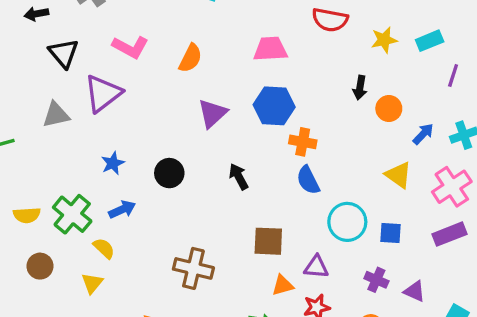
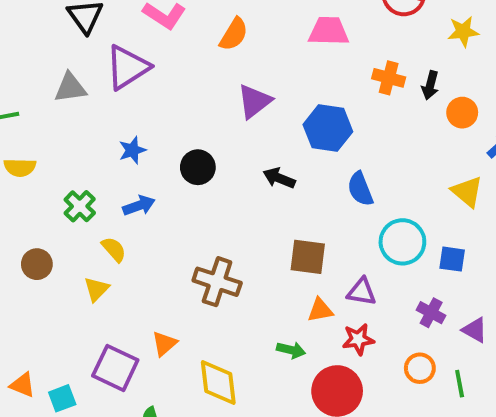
blue hexagon: (274, 106) -> (328, 128), moved
orange cross: (303, 142) -> (389, 78), moved
black arrow: (239, 177) -> (279, 178), turned -44
green cross: (72, 214) -> (80, 206), size x0.7
yellow semicircle: (27, 215) -> (20, 167), moved

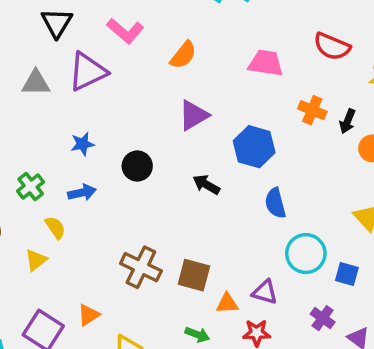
brown square: (308, 257) -> (194, 275), moved

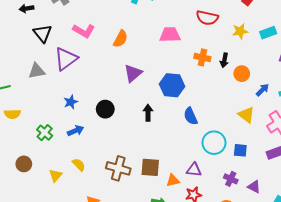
black arrow: (206, 185) -> (148, 113), turned 70
yellow semicircle: (55, 228) -> (79, 165), moved

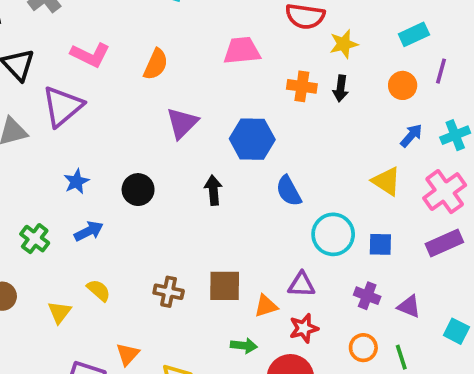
yellow star: (240, 31) -> (344, 44), moved
orange circle: (242, 74) -> (403, 85), moved
brown cross: (118, 168) -> (169, 292), size x0.7

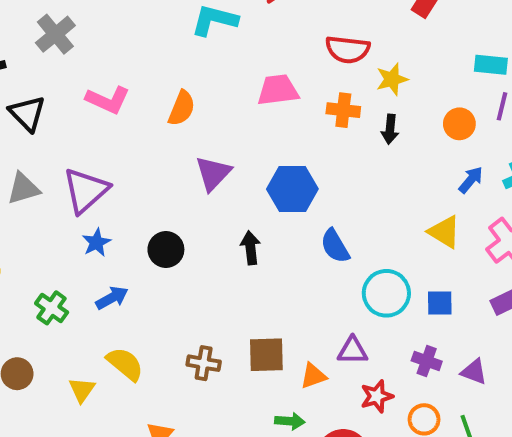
cyan rectangle: (414, 34) -> (491, 65), moved, turned 32
orange cross: (302, 86) -> (343, 110), moved
purple triangle: (62, 106) -> (86, 190), moved
yellow semicircle: (99, 290) -> (125, 364), size x1.4
red star: (304, 328) -> (377, 396), moved

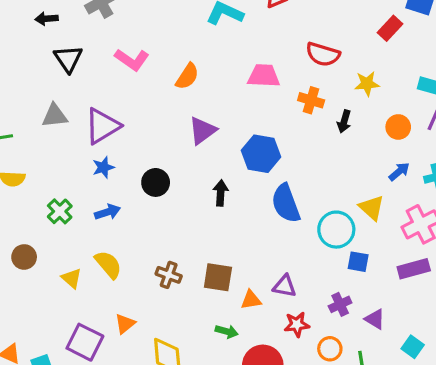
yellow star: (392, 79) -> (367, 84), moved
blue semicircle: (335, 246) -> (286, 203), size x1.4
cyan circle: (386, 293) -> (336, 230), moved
purple cross: (427, 361) -> (340, 304), turned 35
yellow triangle: (82, 390) -> (72, 278), turned -35

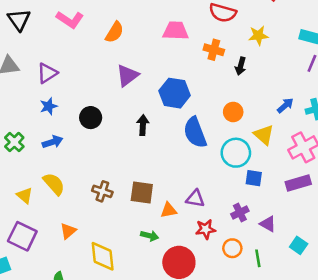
purple triangle: (102, 126) -> (47, 73), size x0.7
orange circle: (398, 127) -> (233, 112), moved
purple square: (85, 342) -> (22, 236), moved

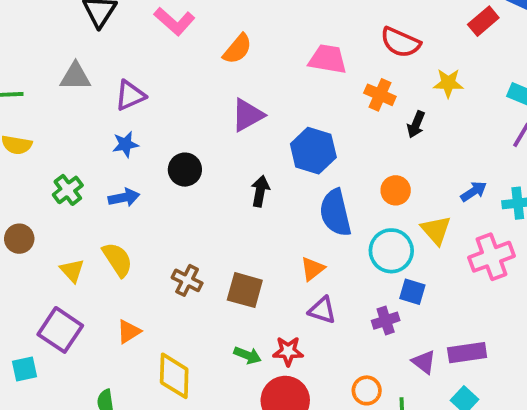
purple rectangle: (298, 183) -> (467, 353), moved
orange triangle: (169, 210) -> (313, 269), moved, turned -36
purple cross: (240, 213) -> (386, 321), moved
red star: (206, 229) -> (288, 351), moved

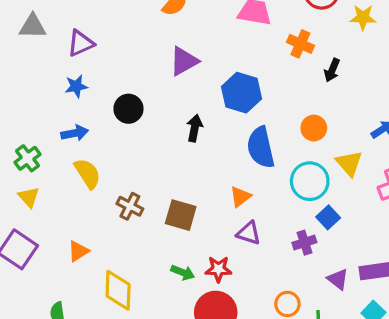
yellow star: (448, 83) -> (363, 17), moved
green cross: (68, 190) -> (27, 158), moved
yellow semicircle: (117, 260) -> (87, 173), moved
blue square: (412, 292) -> (328, 217), turned 30

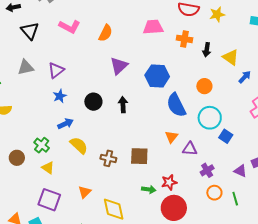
black arrow: (195, 128) -> (123, 105), moved
yellow triangle: (349, 163) -> (231, 57), moved
purple triangle: (249, 233) -> (190, 149), moved
purple cross: (304, 243) -> (207, 170), moved

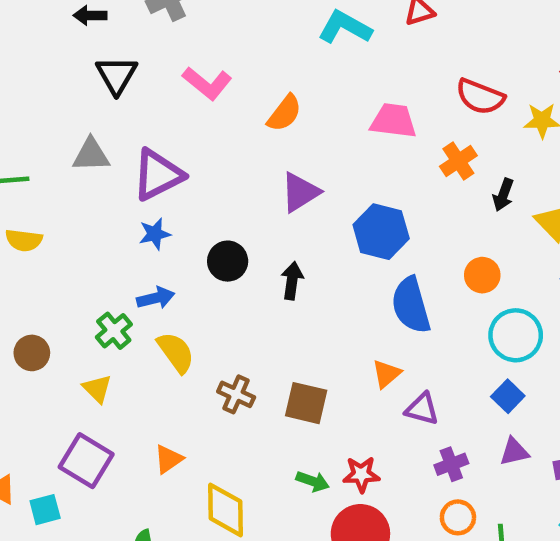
orange cross: (184, 39) -> (458, 161), turned 35
purple triangle: (56, 70) -> (158, 175), size x1.4
cyan circle: (210, 118) -> (516, 335), moved
green cross: (42, 145) -> (114, 331), moved
purple triangle: (240, 171) -> (514, 452), moved, turned -48

